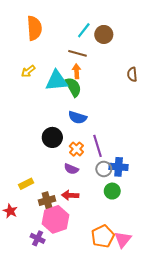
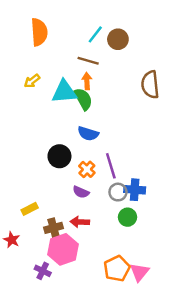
brown semicircle: (132, 74) -> (150, 85), size x1.6

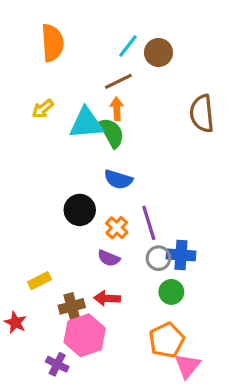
brown line: (88, 61) -> (118, 81), turned -42
orange pentagon: (117, 268) -> (167, 340), moved

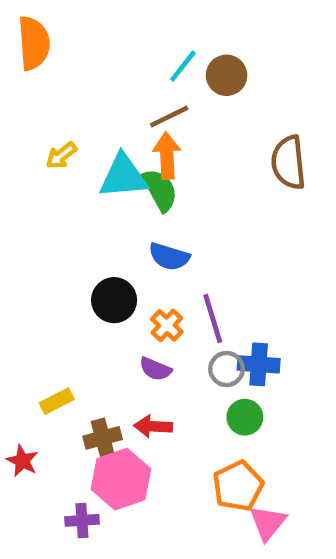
orange semicircle: (52, 43) -> (34, 43), moved
orange arrow: (117, 109) -> (167, 156), size x1.4
purple cross: (57, 364) -> (82, 520), turned -30

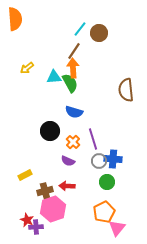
brown line: (169, 117) -> (74, 51), turned -30
brown semicircle: (288, 162) -> (126, 90), moved
cyan triangle: (123, 176) -> (54, 77), size x0.7
red star: (22, 461) -> (27, 220), moved

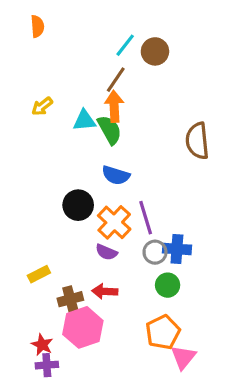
orange semicircle: (15, 19) -> (37, 26), moved, size x0.6
orange cross: (73, 142) -> (114, 222), size x1.5
purple cross: (36, 227) -> (47, 365), moved

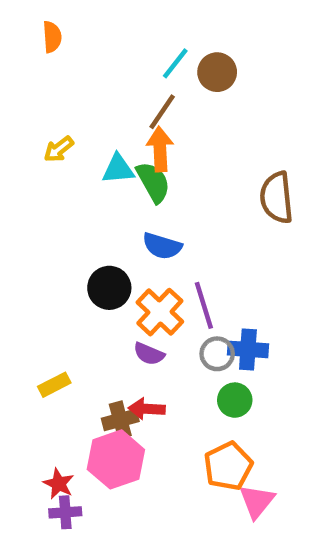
brown cross: (70, 299) -> (120, 420), moved

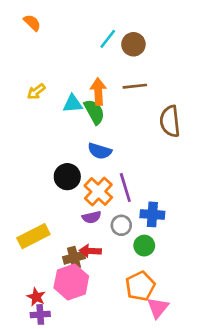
orange semicircle: (52, 37) -> (32, 23), turned -42
brown line: (162, 112) -> (135, 86), moved, turned 50
purple semicircle: (149, 354) -> (92, 217), turned -36
gray circle: (217, 354) -> (121, 225), moved
yellow rectangle: (54, 385) -> (33, 236), size x1.6

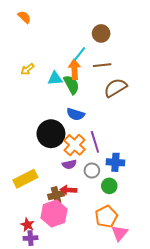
cyan line: (108, 39) -> (80, 54), moved
brown semicircle: (170, 121) -> (115, 88), moved, turned 65
black circle: (67, 177) -> (51, 134), size x1.4

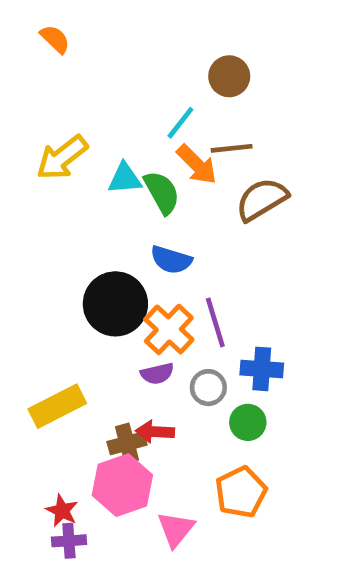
yellow arrow: (27, 69) -> (62, 158), size x1.6
orange arrow: (74, 69) -> (197, 165), moved, turned 138
pink triangle: (120, 233) -> (176, 529), moved

